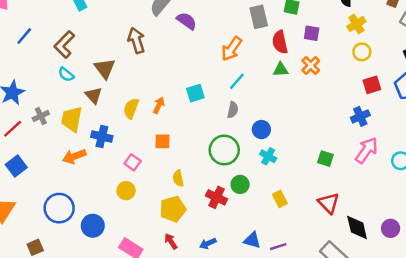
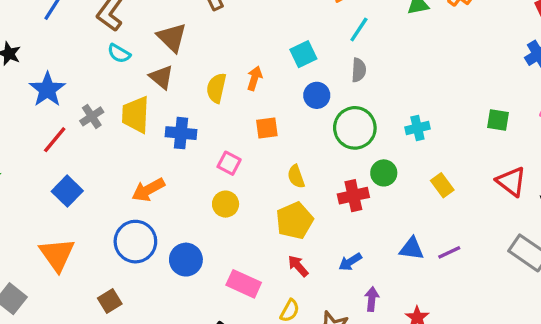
blue circle: (261, 130) -> (317, 95), moved
orange arrow: (74, 156) -> (148, 190), moved
cyan cross: (268, 156) -> (417, 128), turned -35
red cross: (217, 197) -> (353, 196), turned -30

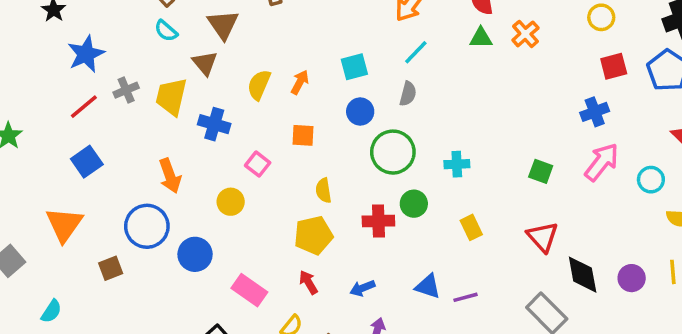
orange arrow: (148, 190) -> (170, 176), turned -92
yellow circle: (226, 204) -> (231, 202), moved
brown square: (110, 301) -> (111, 268), moved

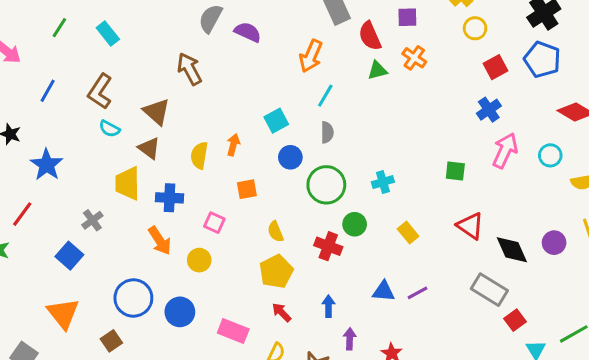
gray cross: (126, 90) -> (92, 220), moved
red line: (84, 107) -> (22, 214), moved
orange arrow: (170, 176) -> (160, 241), moved
red cross: (378, 221) -> (328, 246), turned 36
blue arrow: (362, 288) -> (328, 306), turned 125

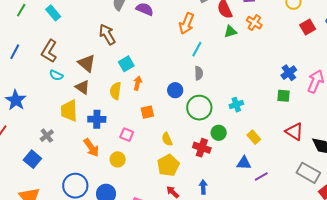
blue cross: (489, 110) -> (289, 73), moved
cyan square: (276, 121) -> (126, 64), moved
blue triangle: (383, 291) -> (244, 163), moved

